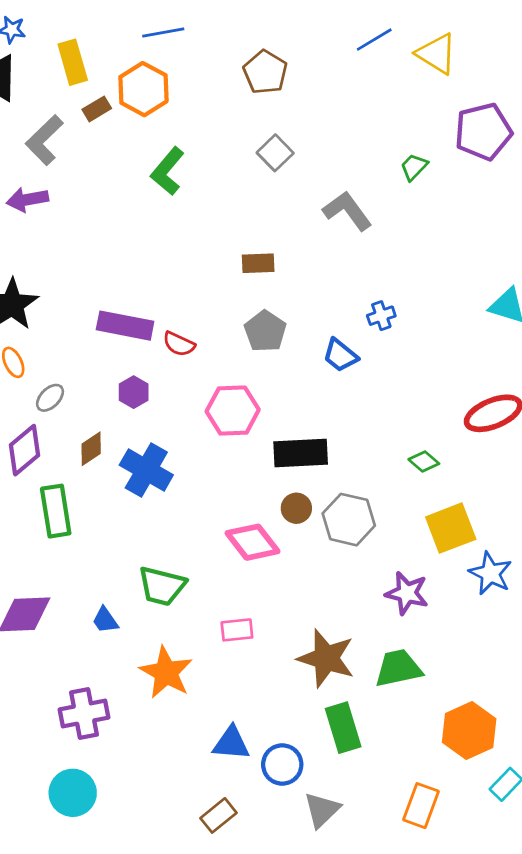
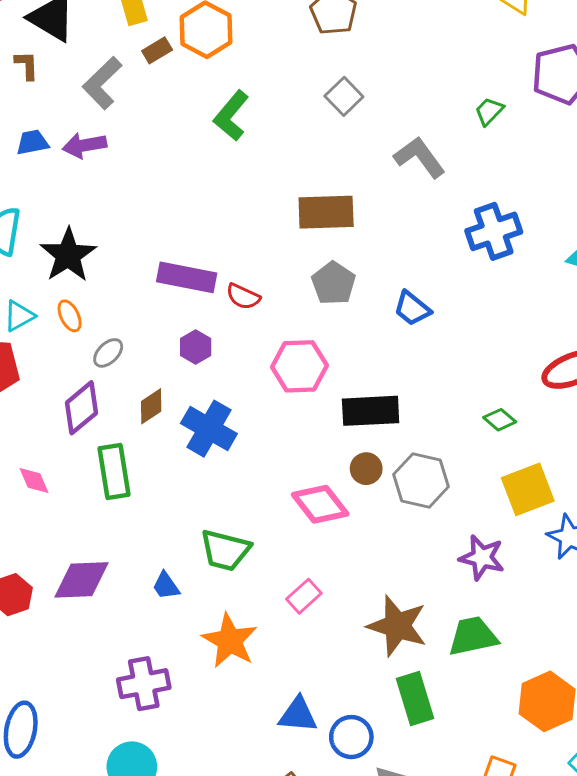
brown rectangle: (258, 263) -> (326, 212), size x1.6
blue cross: (381, 316) -> (494, 231), moved, size x1.8
pink rectangle: (237, 630) -> (304, 596), turned -36

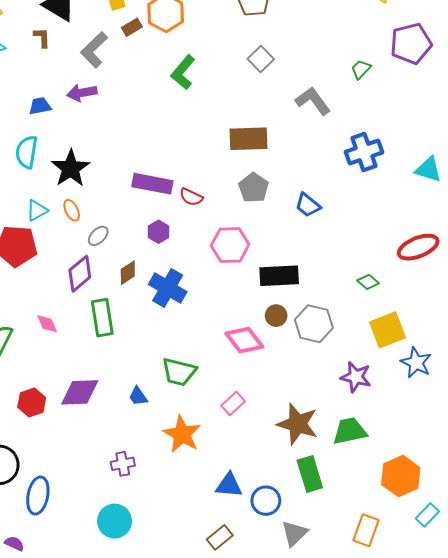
blue trapezoid: (33, 142) -> (40, 106), moved
purple cross: (144, 684) -> (123, 464), size x0.7

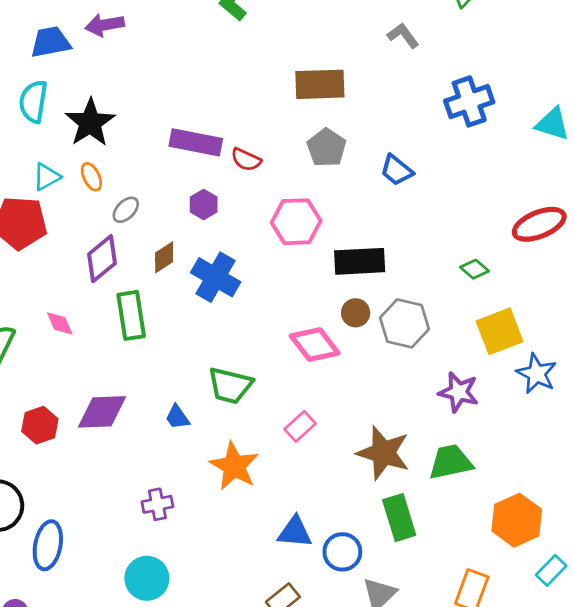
gray L-shape: (313, 101) -> (403, 35), size x0.7
blue trapezoid: (40, 106) -> (50, 42), size x1.4

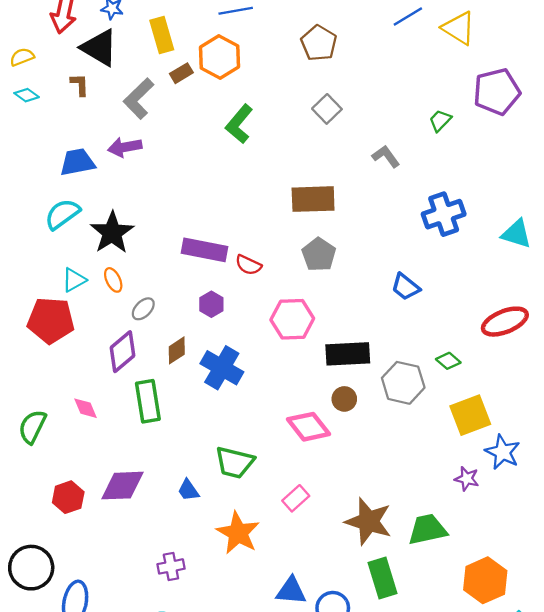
cyan semicircle: (33, 101) -> (62, 214), turned 45
blue trapezoid: (397, 170) -> (406, 287), moved
gray hexagon: (404, 323) -> (403, 383), moved
purple star: (459, 392) -> (467, 479), moved, size x0.7

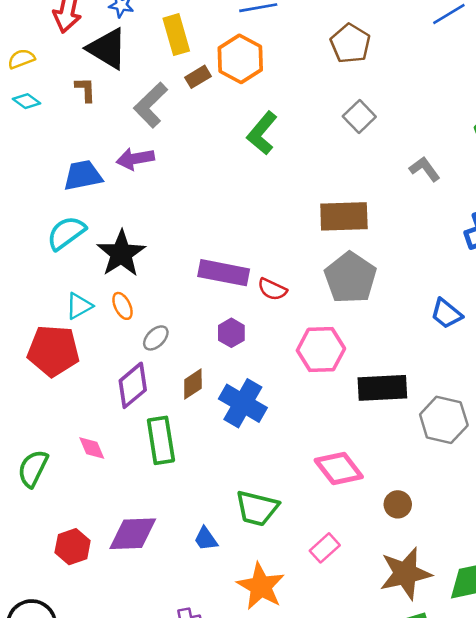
gray pentagon: (319, 255) -> (350, 278), size x1.4
brown circle: (344, 399) -> (398, 504), moved
brown star: (369, 521) -> (405, 574), turned -30

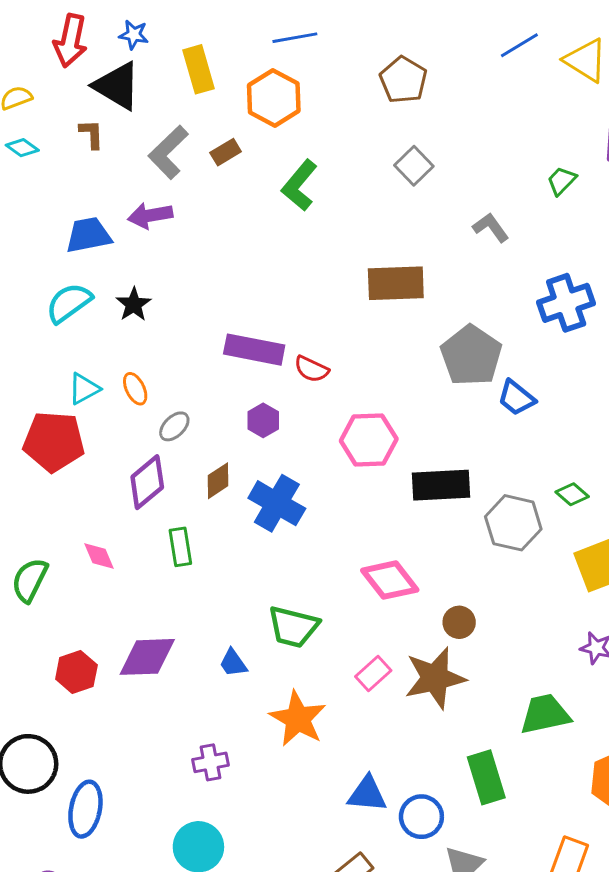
brown rectangle: (198, 77) -> (226, 152), moved
black star: (121, 253) -> (134, 304), moved, size x0.6
gray pentagon: (350, 278) -> (471, 356), moved
green rectangle: (161, 440) -> (180, 547), size x0.7
brown star: (405, 574) -> (435, 678), moved

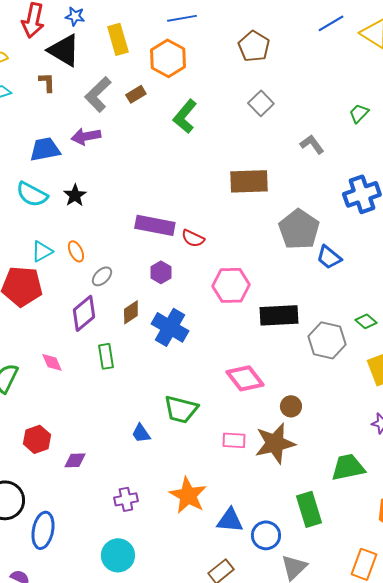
cyan semicircle: (69, 303) -> (32, 194), turned -116
purple diamond: (147, 657) -> (75, 460), moved, size x0.6
pink rectangle: (373, 674) -> (234, 440), turned 45
orange star: (298, 719) -> (188, 495), moved

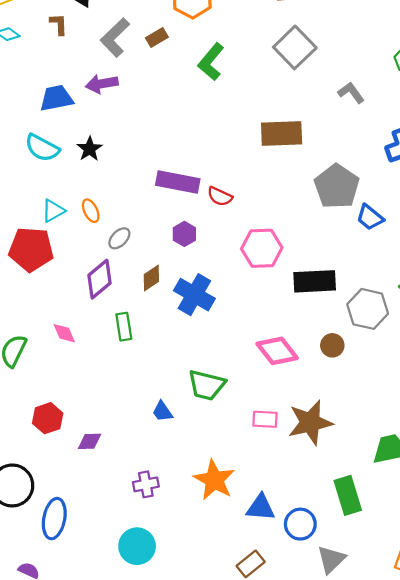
gray square: (261, 103) -> (295, 47), size x1.5
brown circle: (291, 406) -> (332, 345), moved

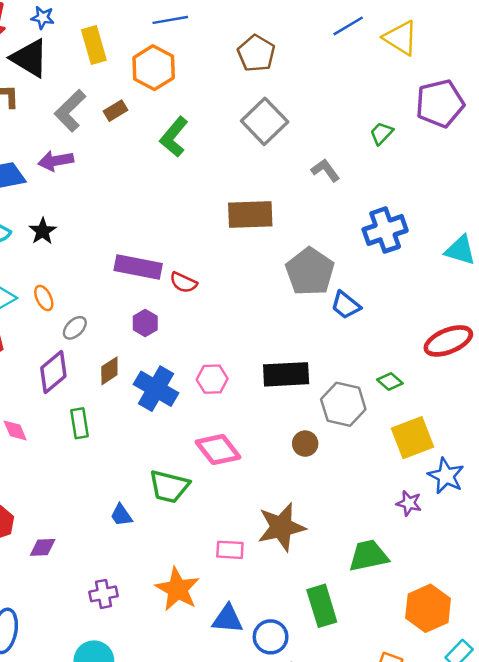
pink hexagon: (262, 248) -> (212, 379), moved, size x0.7
pink diamond: (277, 351) -> (218, 450), moved
pink rectangle: (265, 419) -> (230, 550), moved

